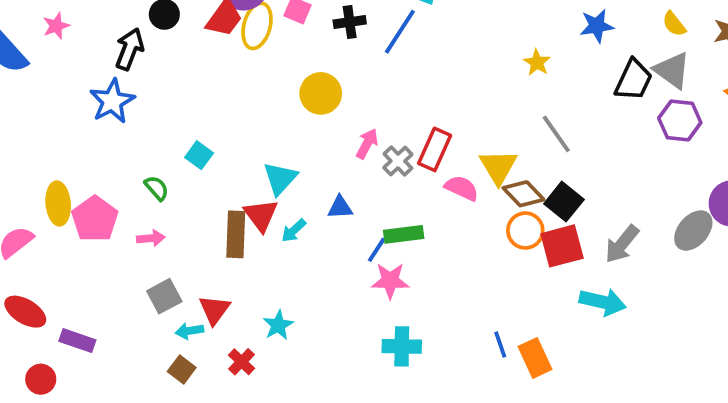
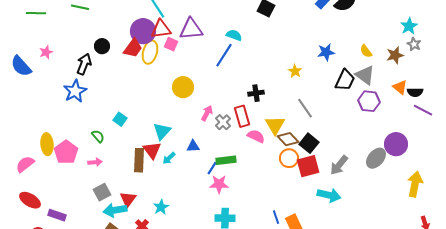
black cross: (350, 22) -> (256, 93), moved
red rectangle: (435, 149) -> (242, 116), turned -40
cyan arrow: (189, 331) -> (115, 210), size x1.6

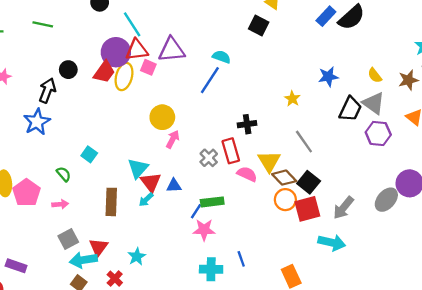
pink arrow: (207, 113) -> (173, 139), moved
red triangle: (152, 150) -> (151, 182), moved
blue line: (276, 217) -> (241, 259), moved

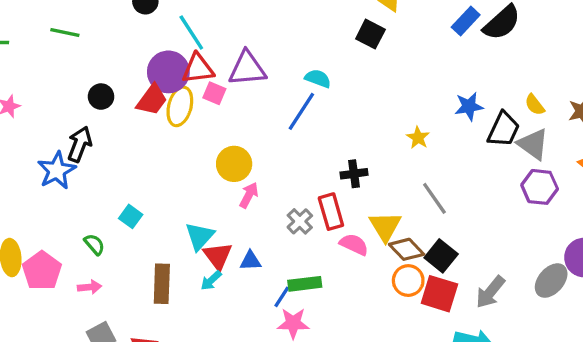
black arrow: (47, 91) -> (80, 144), moved
black trapezoid: (350, 109) -> (503, 129), moved
red square: (307, 209) -> (439, 294), turned 32

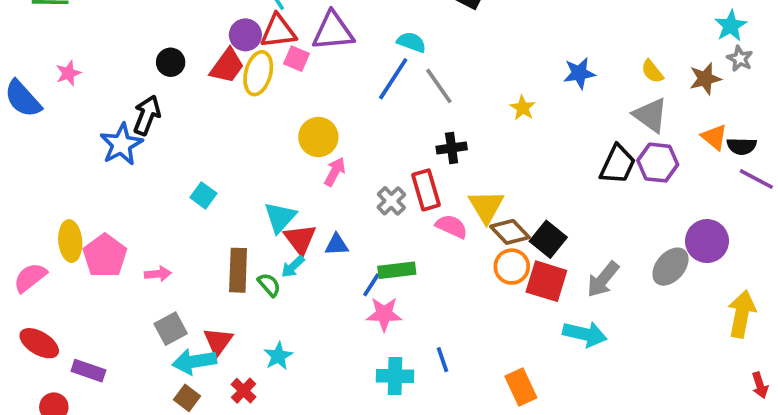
purple circle: (168, 72) -> (245, 35), size x0.7
black trapezoid: (503, 129) -> (618, 164), moved
gray line: (434, 198) -> (439, 86), moved
green semicircle: (94, 244) -> (269, 285), moved

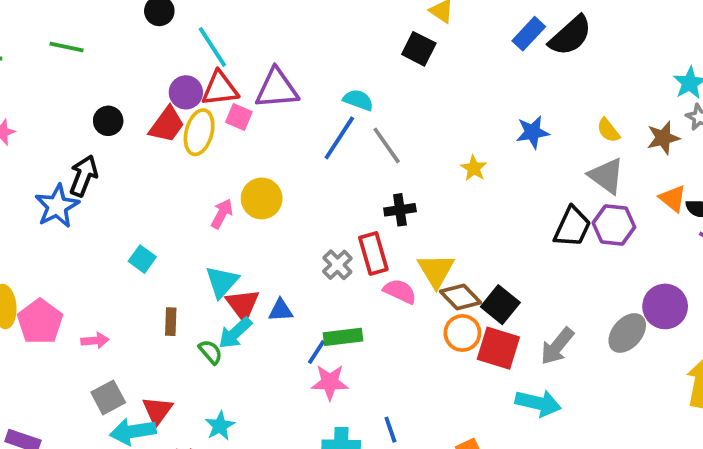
pink arrow: (335, 172) -> (222, 214), moved
cyan arrow: (293, 267) -> (235, 333), size x1.4
brown rectangle: (238, 270) -> (171, 322), moved, size x0.6

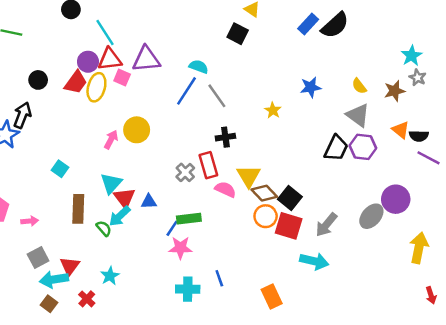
brown rectangle: (171, 322) -> (78, 209), size x1.6

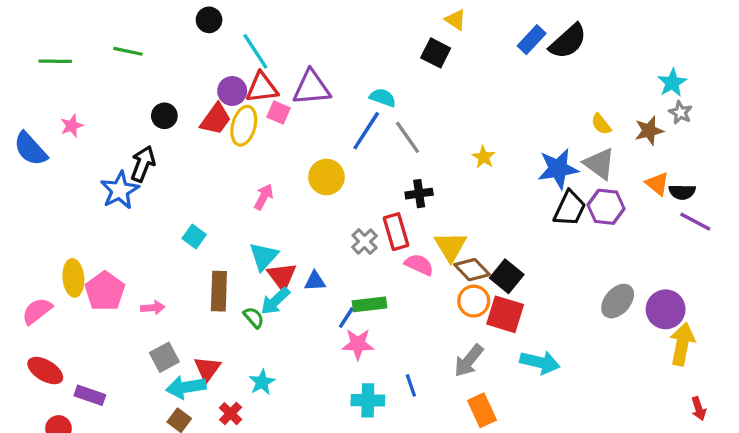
blue star: (311, 87) -> (558, 169), moved, size x1.4
yellow circle: (137, 130) -> (326, 177), moved
purple circle: (396, 199) -> (666, 309), moved
gray arrow: (326, 225) -> (469, 361), moved

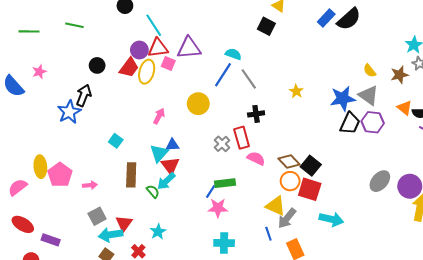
yellow triangle: (451, 246) -> (276, 206), moved, turned -35
blue triangle: (315, 281) -> (172, 145), moved
blue line: (411, 385) -> (268, 234), moved

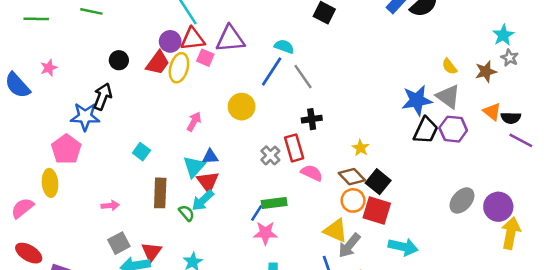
yellow star: (296, 91) -> (361, 148), moved
blue star: (69, 112) -> (85, 117), turned 30
pink pentagon: (60, 175) -> (66, 149), moved

